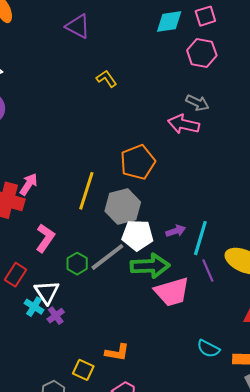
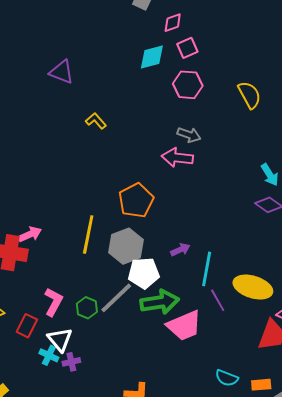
pink arrow: (29, 184) -> (30, 234), turned 40
purple arrow: (176, 231) -> (180, 250), moved
pink L-shape: (45, 238) -> (53, 302), moved
purple cross: (56, 316) -> (71, 362), turned 30

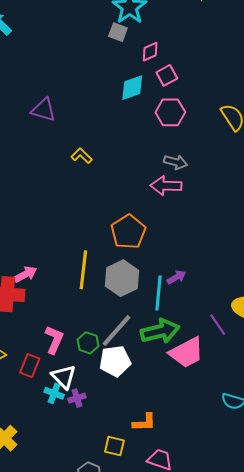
cyan line: (207, 269) -> (159, 293), moved
white pentagon: (144, 273) -> (115, 361), moved

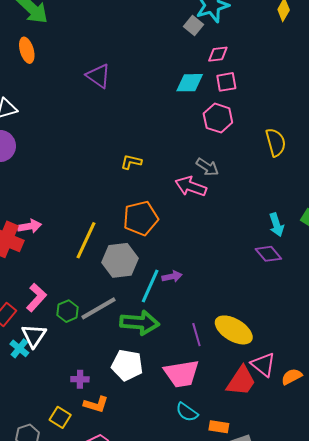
yellow L-shape: (82, 156) -> (131, 162), moved, turned -50
pink trapezoid: (187, 353) -> (181, 374), moved
white pentagon: (115, 361) -> (127, 365), moved
purple cross: (77, 398) -> (80, 379), moved

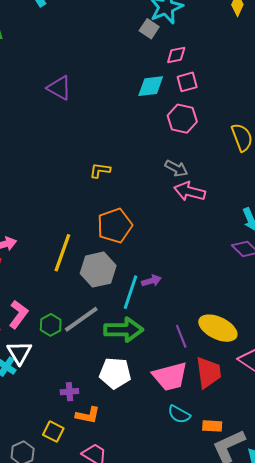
pink arrow: (191, 186) -> (190, 191), moved
red trapezoid: (241, 381) -> (208, 372), moved, turned -36

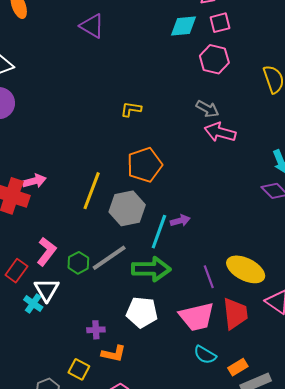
orange rectangle: (212, 426) -> (238, 367), turned -36

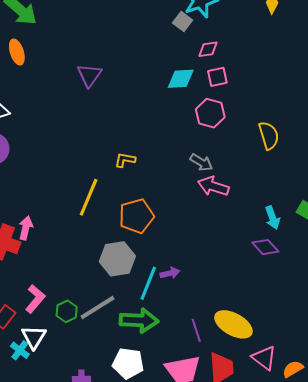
purple triangle: (92, 26) -> (89, 75), turned 32
pink arrow: (34, 181) -> (26, 228), turned -65
yellow line: (92, 191) -> (89, 197), moved

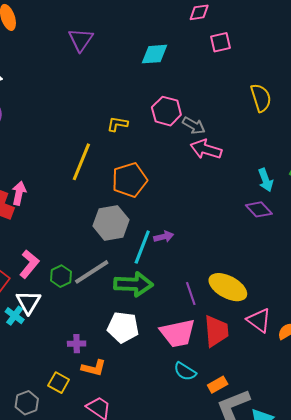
pink square: (217, 77) -> (220, 42), moved
cyan diamond: (181, 79) -> (154, 54), moved
pink hexagon: (210, 113) -> (166, 111), moved

